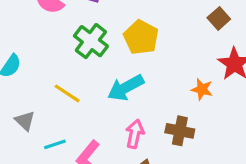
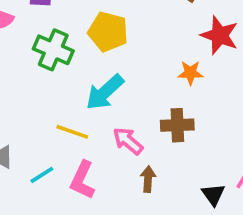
yellow line: (67, 93) -> (72, 132), moved
pink arrow: (135, 134) -> (128, 141), turned -48

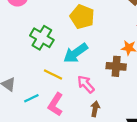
green cross: (53, 50) -> (42, 38), moved
brown cross: (177, 125) -> (116, 66), moved

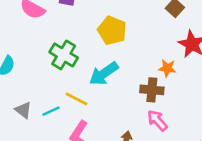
pink arrow: (86, 84) -> (157, 120), moved
cyan line: (31, 98) -> (51, 111), moved

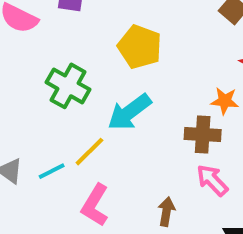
yellow line: (76, 99) -> (89, 152), turned -70

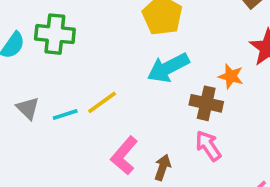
green cross: (68, 86) -> (55, 34), moved, turned -33
cyan arrow: (129, 112) -> (168, 68), moved
pink L-shape: (95, 205) -> (124, 156), moved

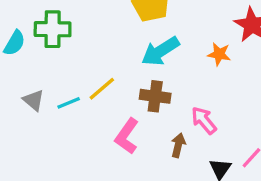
brown cross: (206, 103) -> (155, 96), moved
brown arrow: (163, 167) -> (178, 145), moved

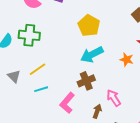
yellow line: (102, 89) -> (38, 69), moved
brown cross: (155, 96) -> (86, 81), turned -36
cyan line: (69, 103) -> (41, 89), moved

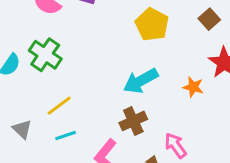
yellow pentagon: (89, 26) -> (152, 24), moved
green cross: (29, 35) -> (45, 55), turned 30
gray triangle: (14, 76) -> (22, 129), moved

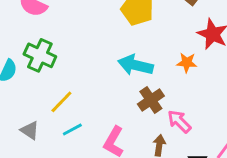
cyan arrow: (141, 81) -> (136, 65), turned 52
brown cross: (133, 121) -> (151, 100), moved

